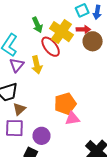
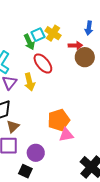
cyan square: (82, 10) -> (38, 35), moved
yellow cross: (61, 32) -> (53, 33), moved, size x0.7

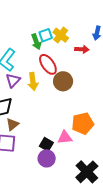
brown circle: (85, 57) -> (63, 81), moved
orange pentagon: (59, 120) -> (83, 123), moved
purple circle: (36, 153) -> (47, 158), moved
black square: (25, 171) -> (46, 144), moved

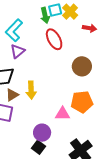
brown circle: (63, 81) -> (82, 66), moved
yellow arrow: (33, 82) -> (31, 90), moved
black square: (46, 144) -> (39, 147), moved

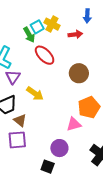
yellow arrow: (31, 90) -> (35, 94), moved, turned -36
brown triangle: (12, 95) -> (20, 120), turned -32
black square: (39, 147) -> (48, 167), moved

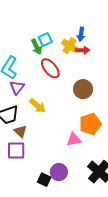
blue arrow: (87, 16) -> (81, 34), moved
yellow cross: (52, 24) -> (69, 46), moved
purple circle: (59, 148) -> (59, 172), moved

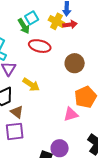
red ellipse: (50, 68) -> (40, 46), turned -30

